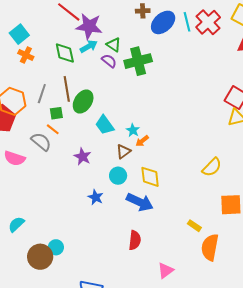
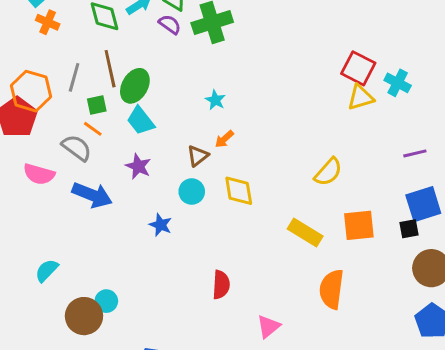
cyan trapezoid: (105, 125) -> (141, 121), moved
cyan star: (133, 130) -> (215, 100), moved
blue arrow: (140, 202) -> (92, 195), moved
yellow rectangle: (194, 226) -> (305, 233), moved, size x1.6

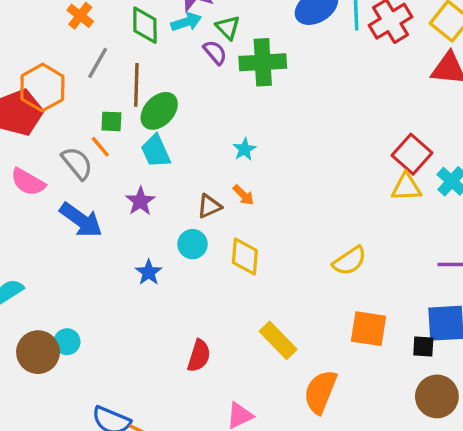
gray line: (74, 77) -> (98, 63), moved
orange arrow: (224, 139) -> (243, 195), turned -108
yellow rectangle: (305, 233) -> (278, 340), moved

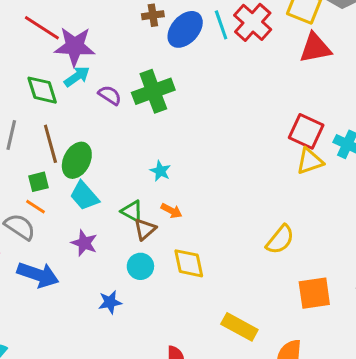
green triangle: (228, 27) -> (132, 211), moved
blue star: (149, 272) -> (110, 302), turned -30

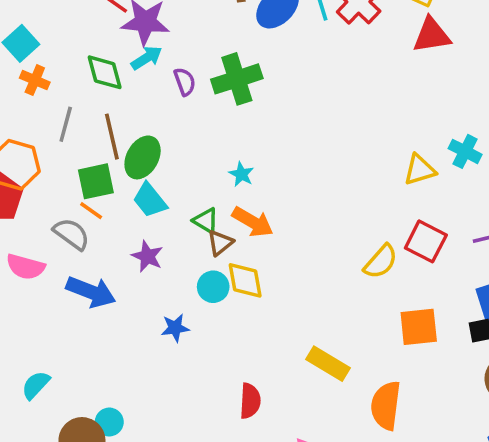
purple semicircle: (110, 95) -> (185, 82), turned 35
red square: (306, 131) -> (426, 241), moved
green square: (38, 182) -> (96, 181), size x1.5
orange arrow: (171, 211) -> (253, 222), size x1.6
yellow diamond: (189, 263) -> (245, 280), moved

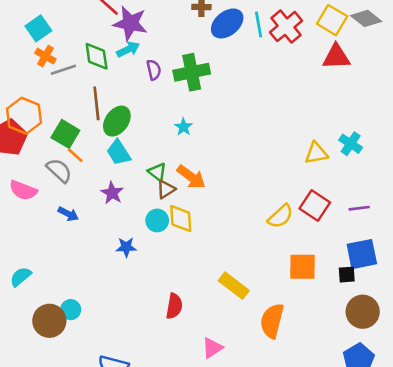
gray line: (66, 124) -> (63, 70), moved, turned 50
cyan star: (241, 174) -> (183, 127), moved
green square: (96, 181) -> (65, 134), moved, turned 36
blue arrow: (91, 292) -> (68, 214), size x0.6

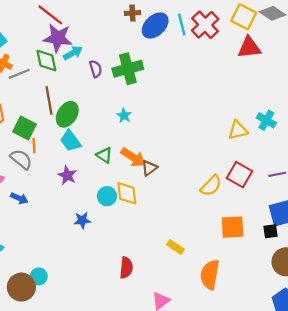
purple star: (130, 23) -> (58, 38), moved
orange line: (75, 155) -> (34, 145), turned 48
brown triangle: (166, 189) -> (149, 168), moved
blue arrow: (68, 214) -> (19, 198), moved
yellow rectangle: (234, 286) -> (175, 247), size x0.7

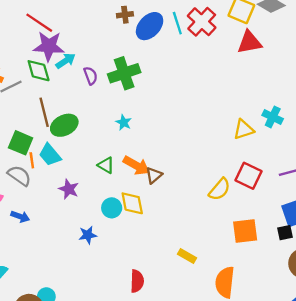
green ellipse: (67, 114) -> (64, 125), turned 35
cyan trapezoid: (70, 141) -> (50, 155), moved

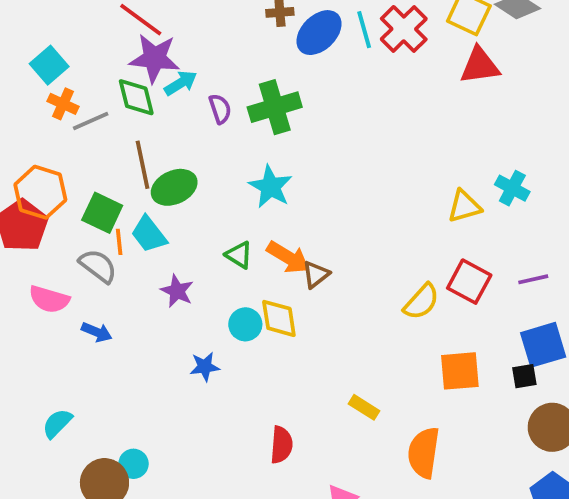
cyan star: (124, 122) -> (270, 187), size x1.6

